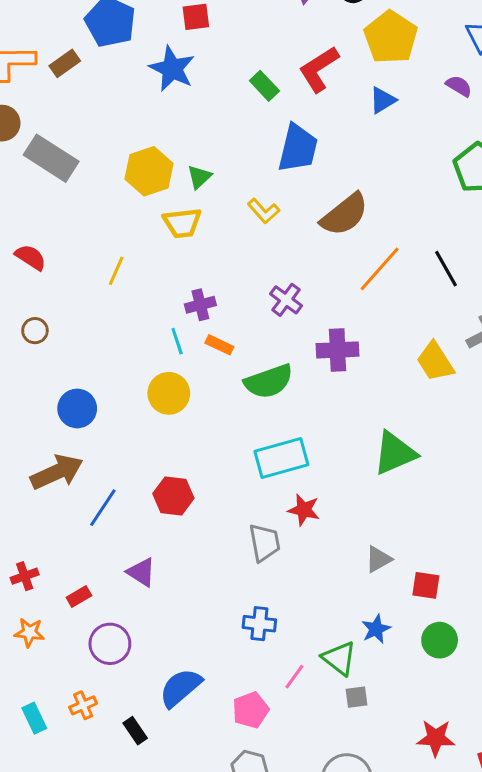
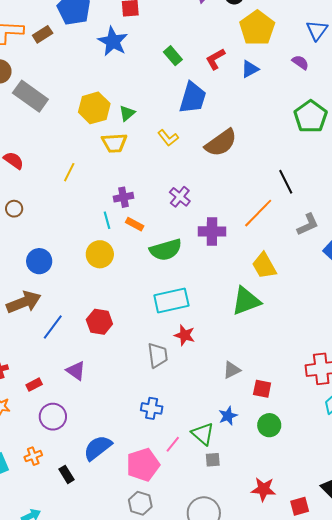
red L-shape: (319, 69) -> (215, 59), moved, size x0.7
orange line: (380, 269) -> (258, 213), moved
yellow trapezoid: (435, 362) -> (264, 266), moved
pink pentagon: (251, 710) -> (143, 465), size x1.4

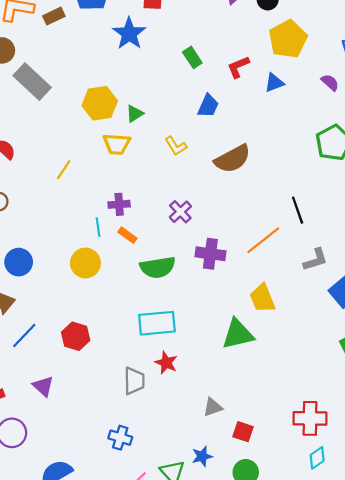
blue trapezoid: (193, 98) -> (208, 106), size x0.7

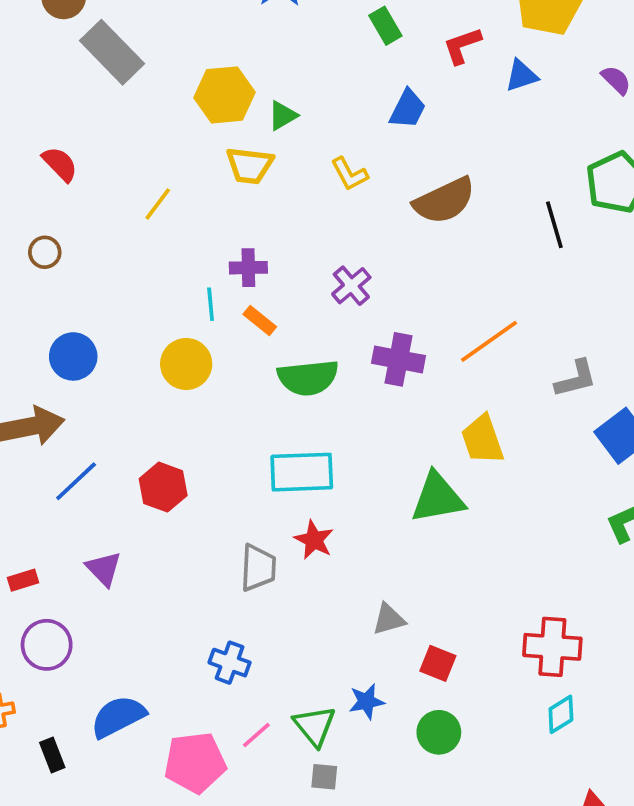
black line: (298, 210) -> (554, 225), moved

